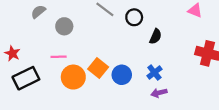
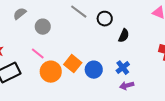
pink line: (59, 57) -> (38, 54), turned 40

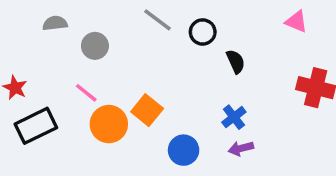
gray semicircle: (20, 14) -> (55, 23), turned 32
black semicircle: (124, 36) -> (236, 62), turned -48
blue circle: (94, 70) -> (184, 150), moved

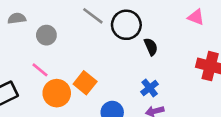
black circle: (203, 32) -> (126, 25), size x1.5

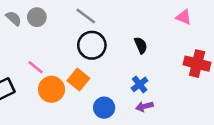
gray semicircle: (17, 18) -> (14, 18), turned 49
black circle: (126, 25) -> (92, 45), moved
gray circle: (46, 35) -> (37, 17), moved

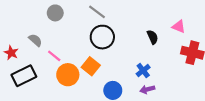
pink triangle: (184, 17) -> (179, 27), moved
gray semicircle: (14, 18) -> (35, 40), moved
black semicircle: (141, 45) -> (153, 37), moved

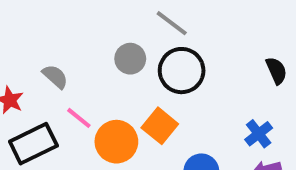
gray circle: (55, 13) -> (130, 59), moved
pink line: (54, 56) -> (79, 118), moved

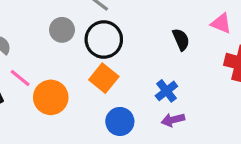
orange square: (160, 126) -> (104, 78), moved

